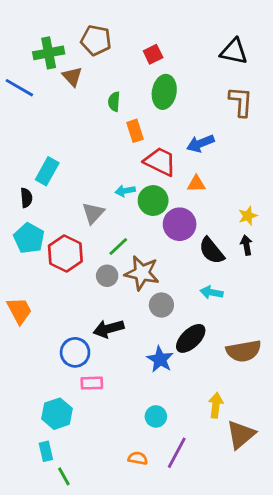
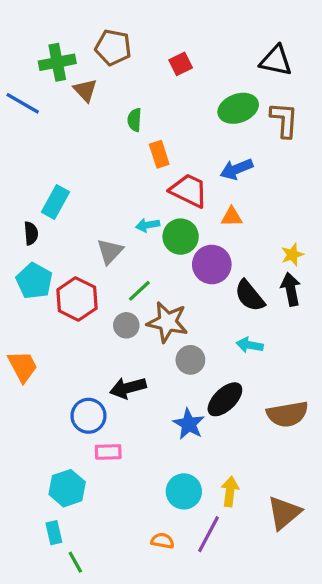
green ellipse: (164, 92) -> (238, 108), moved, turned 60
black arrow: (246, 245) -> (291, 289), size x1.4
yellow arrow: (216, 405) -> (230, 491), moved
cyan circle: (156, 416) -> (184, 491), size x1.4

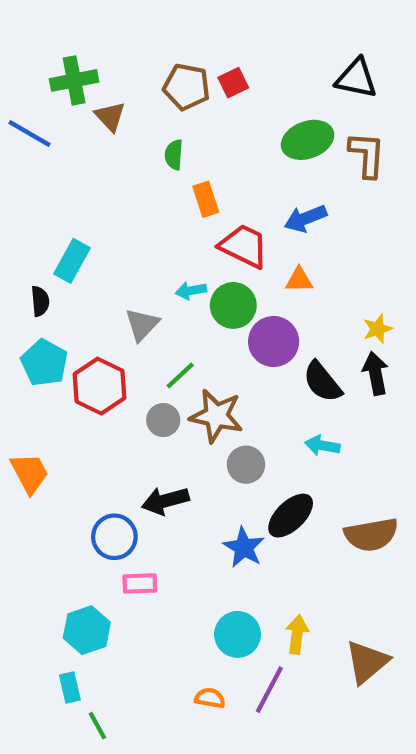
brown pentagon: (113, 47) -> (187, 87), moved

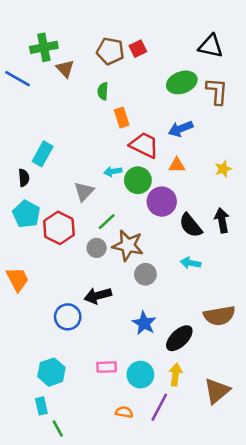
yellow star: (378, 329) -> (223, 169), moved
black ellipse: (291, 516) -> (179, 338), moved
pink rectangle: (140, 583) -> (107, 367), moved

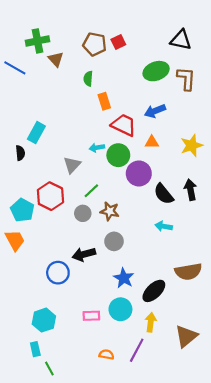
yellow star: (223, 169) -> (192, 145), size x1.5
cyan pentagon: (26, 214) -> (22, 210), moved
brown star: (128, 245) -> (110, 211), size x0.7
gray circle: (145, 274) -> (114, 241), moved
cyan circle: (140, 375) -> (120, 309), moved

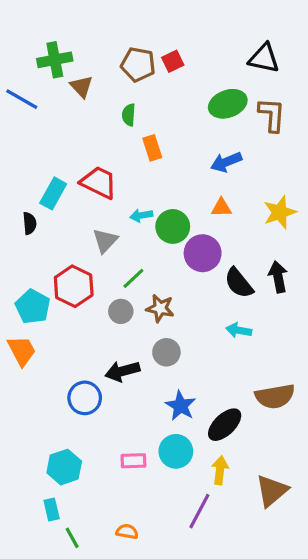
red trapezoid: (124, 125) -> (99, 182), moved
orange semicircle: (106, 355) -> (127, 532), moved

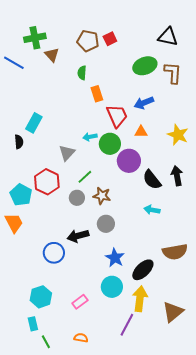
red trapezoid: (99, 182) -> (117, 116), moved, turned 40
yellow star: (280, 212) -> (178, 135), turned -30
pink rectangle: (133, 461) -> (80, 302), moved, turned -35
yellow arrow: (220, 470) -> (140, 299), size x1.4

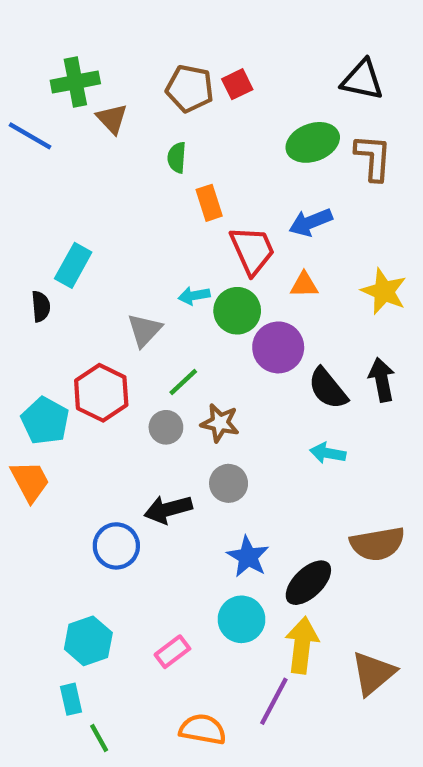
orange semicircle: (81, 338) -> (203, 729), moved, size x1.5

